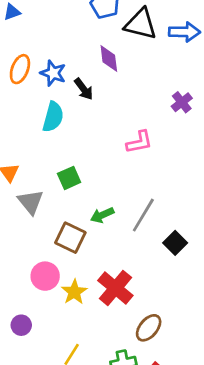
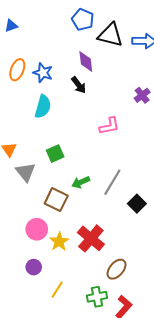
black arrow: (84, 89) -> (79, 85), moved
purple circle: (21, 325) -> (34, 267), moved

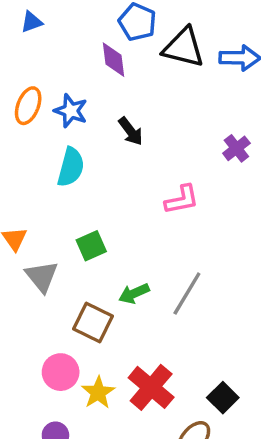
blue triangle: (11, 26) -> (32, 22), moved
purple diamond: (86, 62) -> (113, 60), moved
black square: (137, 204) -> (223, 398), moved

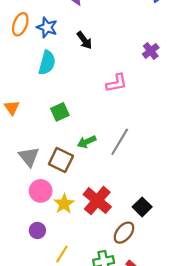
gray triangle: (42, 276) -> (29, 157), moved

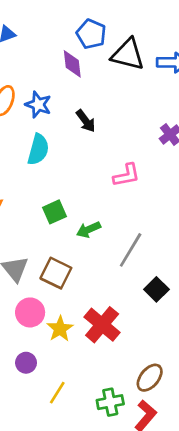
green arrow: (87, 142) -> (88, 230), moved
black square: (142, 207) -> (156, 289), moved
brown ellipse: (124, 233) -> (150, 378), moved

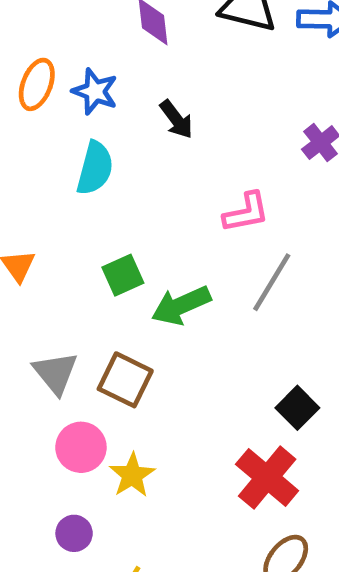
green arrow: (88, 230) -> (181, 305), size x1.4
gray line: (131, 250) -> (272, 282), moved
red cross: (102, 325) -> (267, 478), moved

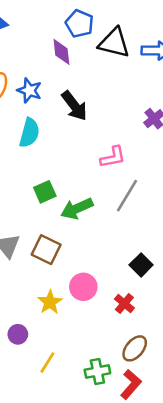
black arrow: (176, 119) -> (74, 106), size x1.4
pink circle: (81, 447) -> (83, 287), moved
red cross: (267, 478) -> (124, 304), size x0.6

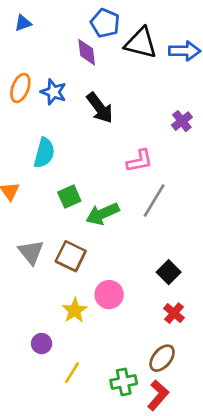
cyan semicircle: (29, 133) -> (44, 153), moved
red cross: (124, 304) -> (174, 313), moved

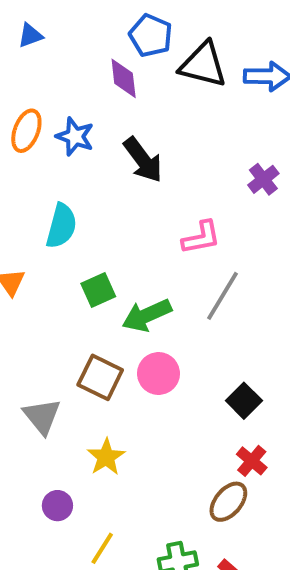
gray triangle: (31, 252) -> (42, 416), moved
pink circle: (109, 295) -> (158, 374), moved
brown ellipse: (162, 358) -> (228, 502), moved

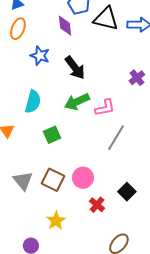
orange ellipse: (26, 131) -> (18, 29), moved
green arrow: (147, 315) -> (77, 102), moved
gray triangle: (42, 416) -> (23, 181), moved
red cross: (252, 461) -> (97, 205), moved

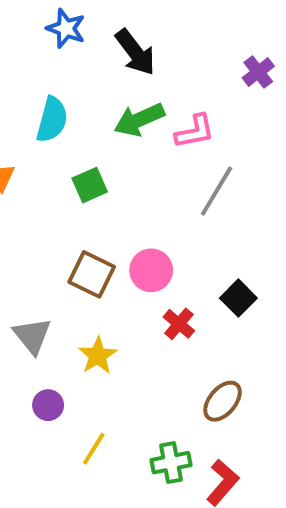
gray triangle: (23, 181) -> (32, 336), moved

